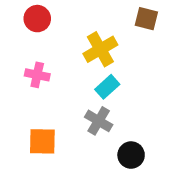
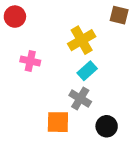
red circle: (37, 19) -> (15, 17), moved
orange square: (42, 141) -> (58, 122), moved

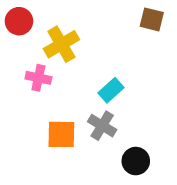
yellow cross: (82, 40) -> (61, 44), moved
orange square: (58, 122) -> (61, 134), moved

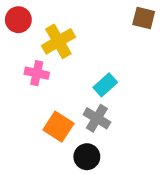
orange square: (61, 134) -> (58, 127), turned 32
black circle: (136, 161) -> (87, 157), moved

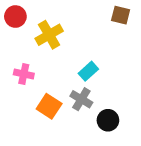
pink cross: (37, 73) -> (24, 74), moved
black circle: (87, 157) -> (108, 120), moved

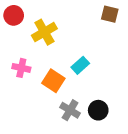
gray cross: (81, 99) -> (70, 110), moved
orange square: (49, 106) -> (53, 81), moved

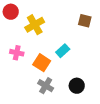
brown square: (110, 14) -> (85, 21), moved
gray cross: (70, 110) -> (46, 86), moved

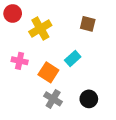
brown square: (85, 21) -> (88, 24), moved

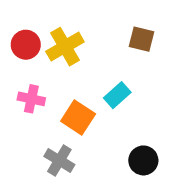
red circle: (13, 13) -> (26, 45), moved
gray cross: (53, 99) -> (59, 160), moved

